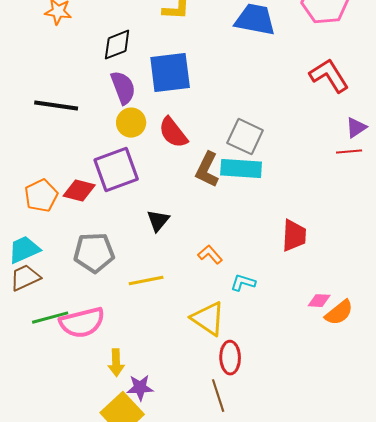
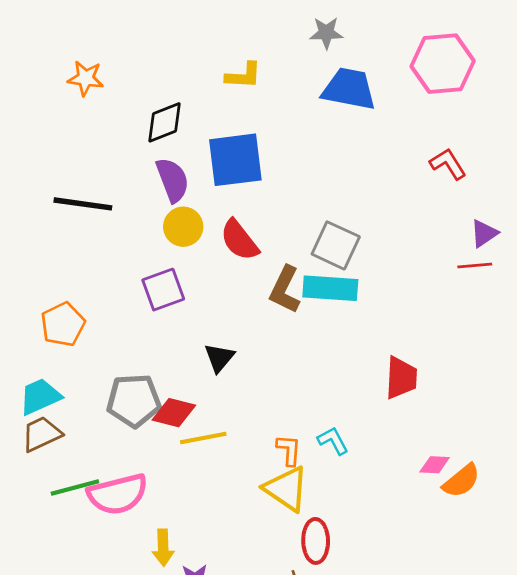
red L-shape: (329, 76) -> (448, 164), size x0.7
purple square: (116, 170) -> (163, 290), size x0.7
red diamond: (79, 191) -> (174, 413), moved
orange L-shape: (210, 255) -> (289, 450), moved, turned 45
cyan L-shape: (243, 283) -> (333, 441), turned 45

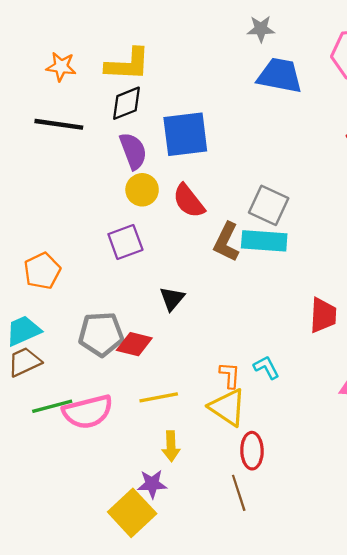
yellow L-shape: (243, 76) -> (128, 64), moved, size x1.5
black line: (83, 204) -> (59, 124), moved
yellow line: (203, 438) -> (159, 397), moved
yellow arrow: (163, 548) -> (171, 446), moved

